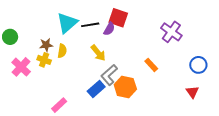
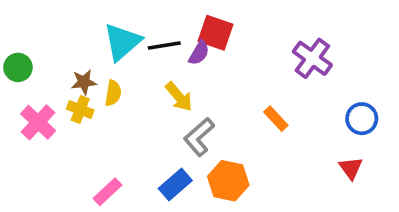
orange hexagon: (125, 87) -> (228, 181), moved
blue rectangle: (96, 89) -> (175, 184), moved

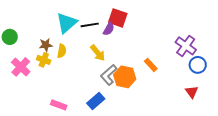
purple cross: (312, 58) -> (186, 46), moved
orange hexagon: (228, 181) -> (125, 77), moved
pink rectangle: (108, 192) -> (59, 105), turned 63

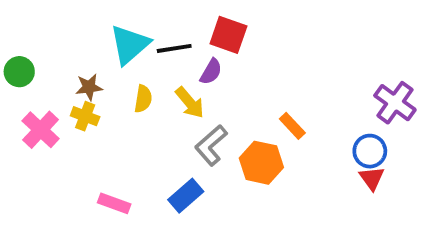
purple semicircle: (109, 29) -> (211, 72), moved
purple cross: (186, 46) -> (395, 103), moved
yellow semicircle: (62, 51) -> (143, 99), moved
blue circle: (198, 65) -> (370, 151), moved
orange hexagon: (125, 77) -> (261, 163), moved

